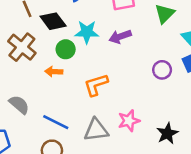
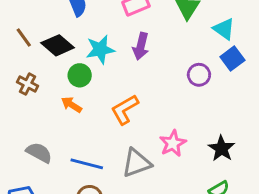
purple arrow: (120, 37) -> (141, 46), turned -45
brown cross: (22, 47) -> (27, 84), size x0.6
orange arrow: (54, 72) -> (71, 105), turned 42

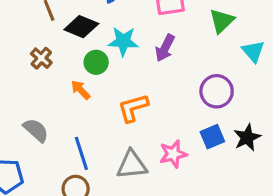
black diamond: (58, 45) -> (81, 27), turned -32
blue square: (232, 58) -> (212, 137), moved
purple circle: (199, 75) -> (217, 91), size x1.4
black star: (222, 149) -> (247, 137), moved
blue line: (87, 164) -> (81, 153), turned 44

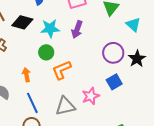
green circle: (96, 62) -> (46, 52), moved
orange arrow: (81, 90) -> (26, 75), moved, turned 40
black star: (247, 137) -> (137, 59), moved

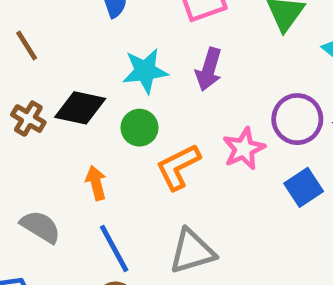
black diamond: (22, 22) -> (80, 108), moved
pink star: (91, 96) -> (244, 149), moved

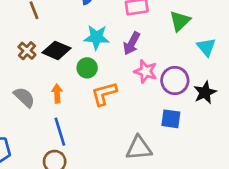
pink star: (244, 149) -> (146, 71), moved, turned 30
blue square: (304, 187) -> (171, 119), turned 30
gray semicircle: (40, 227) -> (24, 97), moved
gray triangle: (192, 251) -> (139, 148), moved

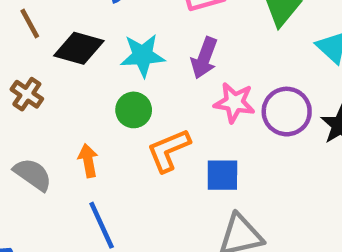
black diamond: (57, 50) -> (79, 48), moved
blue square: (171, 119) -> (222, 175), moved

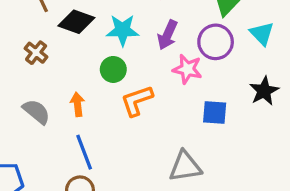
purple circle: (287, 112) -> (216, 42), moved
blue square: (222, 175) -> (215, 112), moved

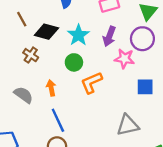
cyan star: (123, 30) -> (78, 35), turned -30
brown cross: (36, 53) -> (31, 55), moved

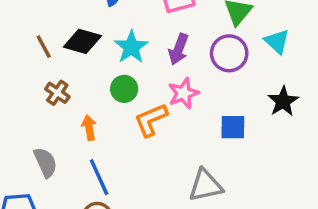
brown line: (22, 19) -> (44, 47), moved
brown cross: (31, 55) -> (57, 93), moved
pink star: (124, 59) -> (184, 93), moved, turned -30
gray semicircle: (23, 95) -> (45, 162), moved, turned 30

